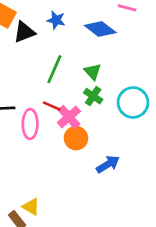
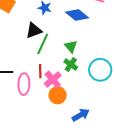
black triangle: (24, 32) -> (34, 30), moved
red line: (52, 106) -> (40, 71), turned 64

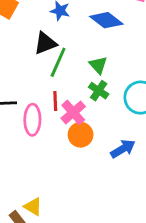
blue arrow: (81, 115) -> (123, 149), moved

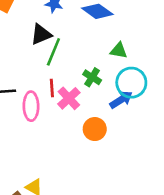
green triangle: (98, 65) -> (119, 51), moved, turned -36
orange circle: (81, 135) -> (95, 129), moved
blue arrow: (123, 149) -> (121, 100), moved

